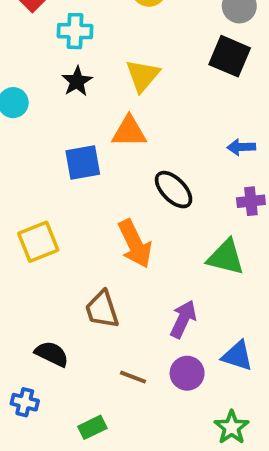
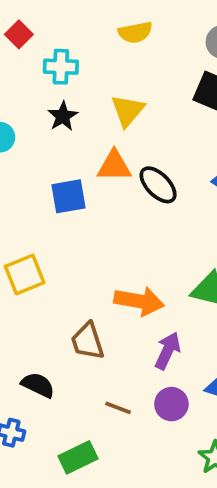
black ellipse: (174, 190) -> (158, 185), moved
orange arrow: (135, 244) -> (139, 301), moved, turned -54
green rectangle: (92, 427) -> (78, 457), size x1.4

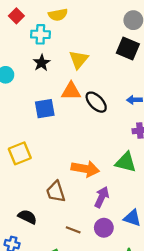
yellow semicircle: (135, 32) -> (58, 15), moved

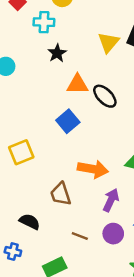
yellow triangle: (79, 59) -> (108, 42), moved
black star: (42, 63) -> (57, 53), moved
blue square: (45, 109) -> (68, 121), moved, turned -30

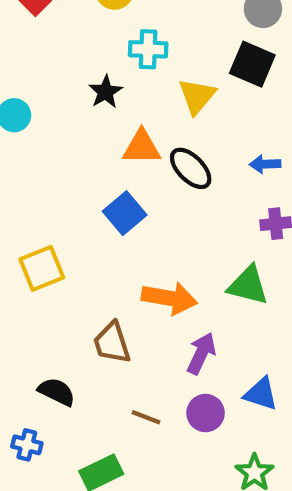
cyan cross: (44, 22) -> (148, 49), moved
yellow triangle: (108, 42) -> (197, 96), moved

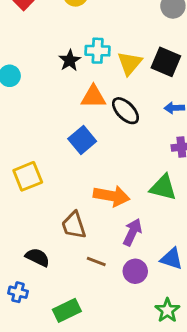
cyan cross: (148, 49) -> (98, 51), moved
black square: (252, 64) -> (166, 62), moved
brown line: (146, 417) -> (96, 261), moved

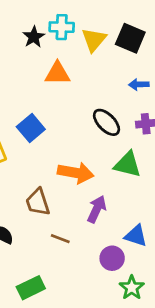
black ellipse: (125, 111) -> (106, 122), moved
blue square: (82, 140) -> (31, 128), moved
purple circle: (135, 271) -> (112, 258), moved

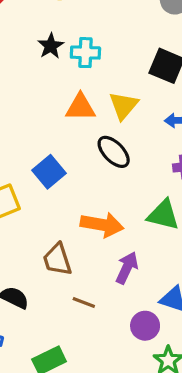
black star: (34, 37) -> (51, 46), moved
yellow triangle: (94, 40) -> (124, 106), moved
black ellipse: (106, 122) -> (114, 152), moved

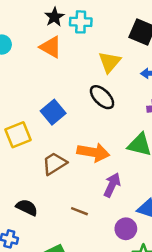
orange triangle: (80, 107) -> (51, 47), moved, turned 30
brown trapezoid: (57, 259) -> (54, 164), moved, turned 76

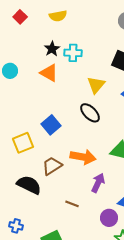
black semicircle: (27, 207) -> (29, 185), moved, size x1.4

